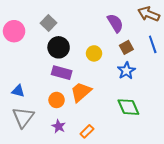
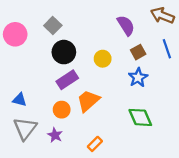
purple rectangle: (62, 73) -> (67, 80), turned -48
purple star: (59, 126) -> (55, 135), moved

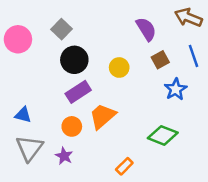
blue star: (138, 78) -> (176, 89), moved
green diamond: (140, 117) -> (163, 135), turned -45
orange rectangle: (95, 144) -> (124, 166), moved

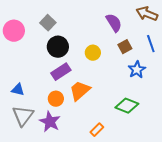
purple star: (64, 156) -> (50, 122), size x1.5

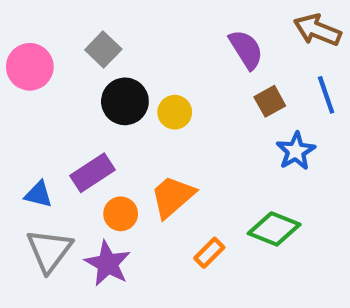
yellow circle: (93, 53) -> (175, 112), moved
purple rectangle: (61, 72) -> (93, 173), moved
orange rectangle: (97, 130) -> (209, 253), moved

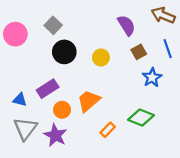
yellow circle: (175, 112) -> (101, 58), moved

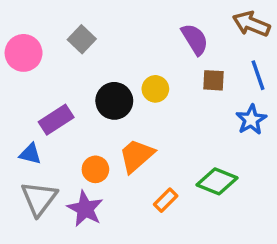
black circle: (64, 52) -> (114, 101), moved
brown square: (139, 52) -> (214, 80), turned 32
blue star: (152, 78) -> (251, 120), moved
purple rectangle: (48, 89) -> (56, 120), moved

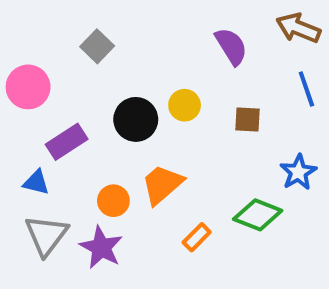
pink circle: (24, 53) -> (28, 87), moved
brown square: (214, 80) -> (247, 119), moved
blue star: (251, 120) -> (298, 172), moved

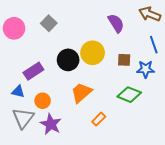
pink circle: (28, 87) -> (14, 28), moved
yellow circle: (185, 105) -> (93, 53), size x1.5
blue star: (298, 172) -> (146, 69), moved, turned 30
orange circle: (113, 201) -> (43, 101), moved
green diamond: (258, 215) -> (129, 95), moved

